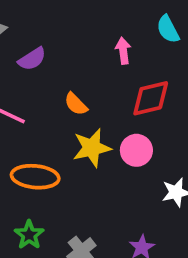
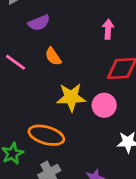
orange semicircle: (76, 104) -> (53, 56), moved
orange ellipse: (35, 177) -> (46, 135), moved

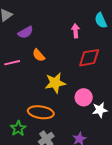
pink line: (15, 62) -> (12, 63), turned -42
pink circle: (104, 105) -> (84, 97), moved

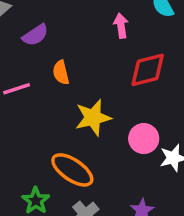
orange semicircle: (39, 55) -> (61, 72), turned 32
orange ellipse: (41, 112) -> (72, 170), turned 30

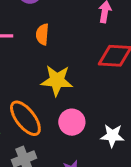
pink circle: (144, 139) -> (72, 122), moved

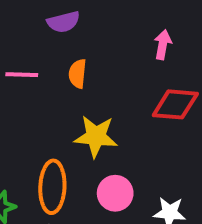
orange ellipse: (25, 118) -> (52, 187), turned 39

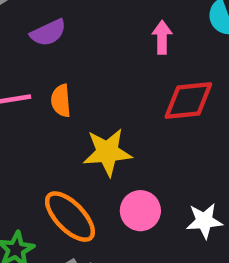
orange semicircle: (78, 74) -> (61, 101), moved
orange ellipse: (52, 187) -> (70, 217), turned -36

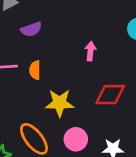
pink arrow: (162, 37) -> (90, 51), moved
red diamond: (188, 101) -> (110, 95), moved

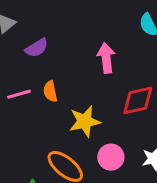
pink arrow: (90, 51) -> (106, 58), size x1.4

